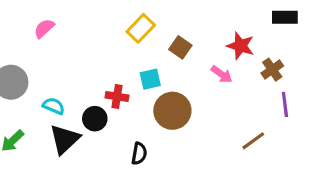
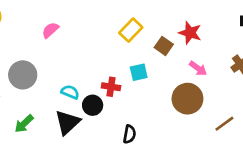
red star: (241, 46) -> (190, 33), moved
cyan semicircle: (54, 106) -> (70, 92), moved
brown circle: (172, 111) -> (187, 99), moved

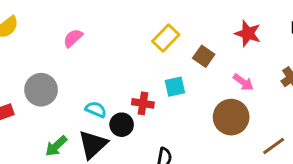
red star: (190, 33) -> (248, 33), moved
green arrow: (24, 124) -> (56, 146), moved

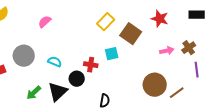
brown square: (204, 56) -> (131, 34), size x1.5
pink arrow: (243, 82) -> (167, 51), moved, turned -48
cyan semicircle: (96, 109) -> (55, 62), moved
brown circle: (231, 117) -> (155, 85), moved

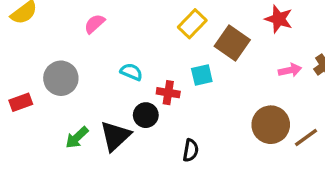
cyan semicircle: (55, 62) -> (131, 72), moved

